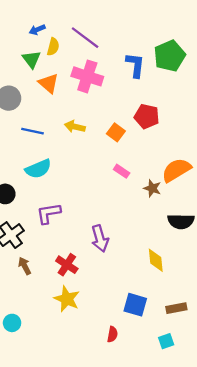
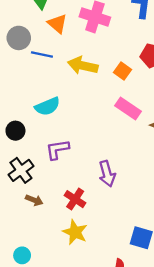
yellow arrow: (75, 127) -> (83, 66), size x1.5
blue line: (33, 131) -> (42, 54), moved
pink rectangle: (122, 171) -> (128, 109), size x1.6
brown arrow: (25, 266) -> (34, 200), turned 140

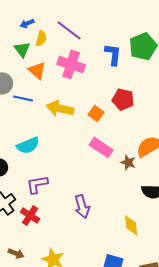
red cross: (75, 199) -> (30, 215), moved
brown arrow: (34, 200) -> (16, 253), moved

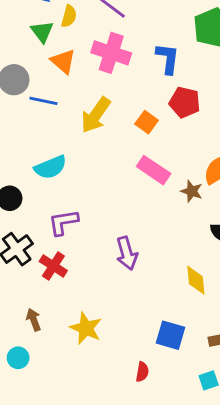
blue L-shape: (113, 54) -> (168, 59), moved
yellow arrow: (60, 108) -> (96, 115), turned -68
brown arrow: (16, 253) -> (34, 320), turned -133

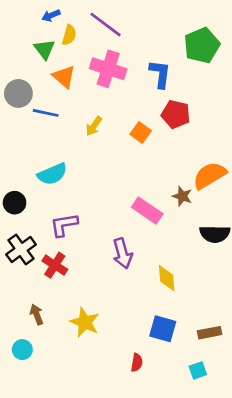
yellow arrow: (96, 115) -> (94, 126), size x0.6
pink rectangle: (154, 170) -> (147, 210), moved
yellow diamond: (196, 280) -> (167, 278), moved

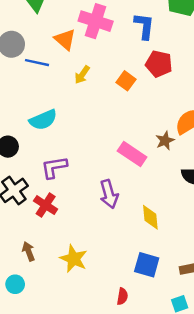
orange triangle: (64, 77) -> (65, 39), moved
brown star: (182, 196) -> (165, 141), turned 30

